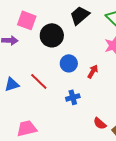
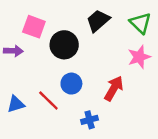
blue circle: (69, 63) -> (71, 84), moved
red arrow: (93, 71) -> (114, 88), size x1.5

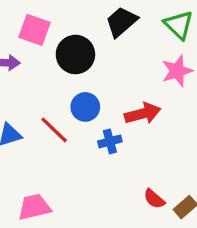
red arrow: (114, 88) -> (143, 114), turned 45
blue cross: (90, 120) -> (110, 141), moved

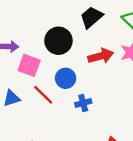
pink square: (34, 30) -> (29, 65), moved
red arrow: (143, 114) -> (101, 56), moved

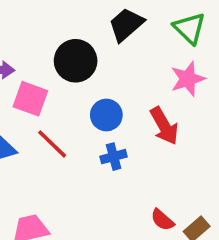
red arrow: (101, 56) -> (164, 126), moved, turned 75
blue circle: (66, 78) -> (106, 115), moved

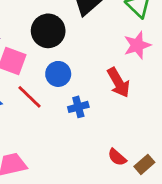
blue circle: (106, 115) -> (58, 74), moved

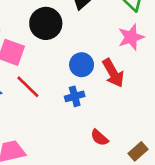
blue circle: (58, 74) -> (82, 65), moved
red semicircle: (117, 157) -> (99, 138), moved

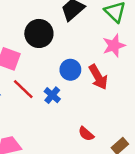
blue cross: (75, 96) -> (52, 95), moved, turned -35

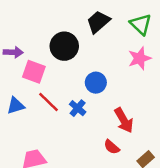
red arrow: (98, 77) -> (124, 120), moved

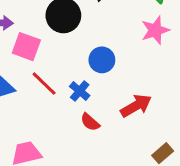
red arrow: (124, 120) -> (136, 106), turned -90
red semicircle: (112, 147) -> (90, 122), moved

